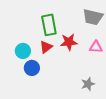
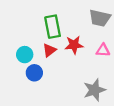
gray star: (88, 84) -> (94, 90), size x1.5

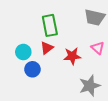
red star: (74, 45) -> (72, 56), moved
pink triangle: (103, 50) -> (98, 48), turned 40

